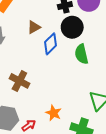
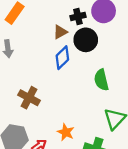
brown triangle: (34, 27) -> (60, 32), moved
green semicircle: (81, 54) -> (101, 80), moved

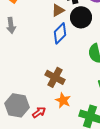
brown cross: (29, 98) -> (55, 77), moved

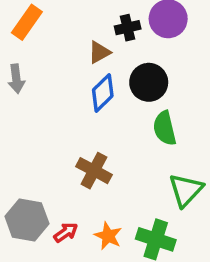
black circle: (81, 17) -> (149, 82), moved
orange star: (63, 100) -> (108, 236), moved

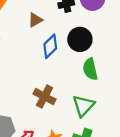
brown triangle: (99, 52) -> (35, 20), moved
green triangle: (186, 190) -> (83, 106), moved

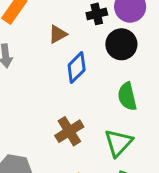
black circle: (80, 39) -> (121, 44), moved
brown cross: (44, 97) -> (69, 131), turned 30

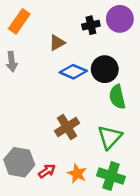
black circle: (121, 44) -> (105, 69), moved
blue diamond: (77, 67) -> (73, 72), turned 68

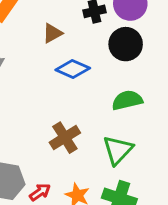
black circle: (105, 69) -> (126, 44), moved
green semicircle: (117, 97) -> (127, 100), turned 90

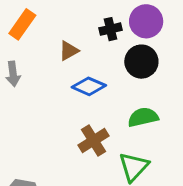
brown cross: (65, 138) -> (93, 140), moved

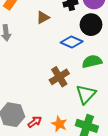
blue diamond: (89, 86) -> (72, 42), moved

